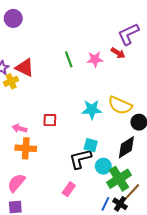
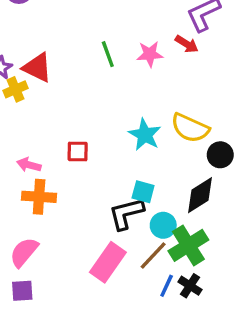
cyan star: (92, 110) -> (145, 135), turned 30
pink rectangle: (69, 189) -> (108, 262), size x1.6
brown line: (132, 192) -> (153, 255), moved

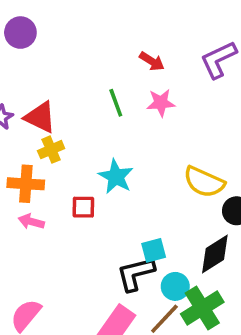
red arrow: (187, 44) -> (152, 61), moved
yellow cross: (16, 89) -> (51, 150), moved
cyan star: (145, 135) -> (116, 177), moved
cyan square: (143, 192) -> (154, 250), turned -30
orange cross: (39, 197) -> (26, 184), moved

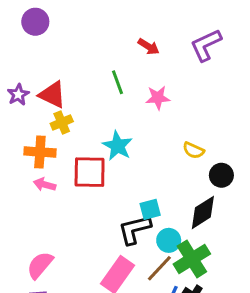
pink star: (161, 103) -> (158, 98), moved
yellow semicircle: (204, 182) -> (193, 150), size x0.6
red square: (83, 207) -> (90, 172), size x1.6

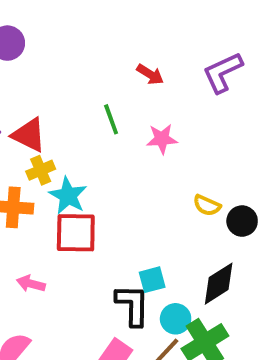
cyan star: (117, 146) -> (68, 196), moved
black circle: (221, 175) -> (242, 221), moved
pink arrow: (45, 185) -> (31, 284), moved
black L-shape: (135, 230) -> (133, 305), turned 105

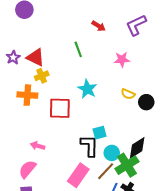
pink star: (162, 139) -> (122, 59), moved
cyan star: (68, 196) -> (87, 89), moved
pink arrow: (31, 284) -> (38, 146), moved
black diamond: (219, 284) -> (137, 148), moved

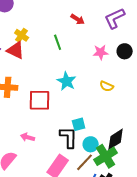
yellow cross: (42, 76) -> (22, 35), moved, turned -32
black circle: (146, 102) -> (125, 51), moved
pink arrow: (38, 146) -> (28, 137), moved

